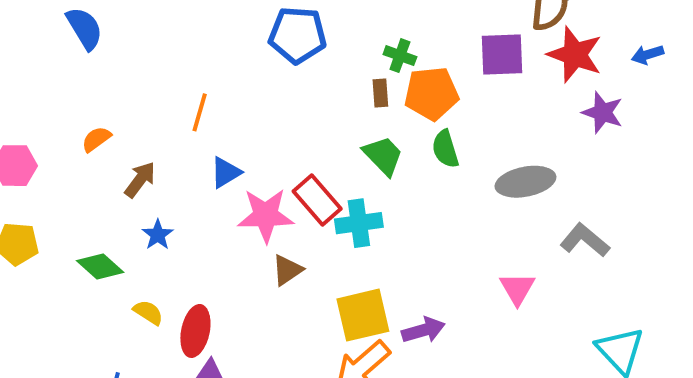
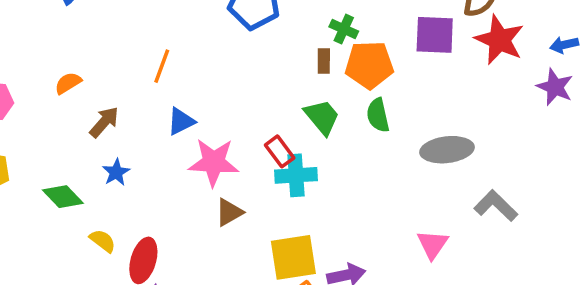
purple star: (603, 113) -> (555, 87), moved
red rectangle: (317, 200) -> (280, 151), moved, size x0.7

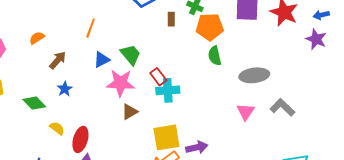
brown rectangle: (324, 61) -> (171, 19), moved
green trapezoid: (322, 117) -> (131, 55), moved
pink triangle: (433, 244) -> (246, 112), moved

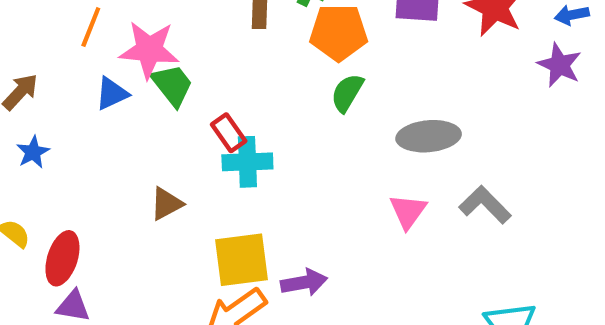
green semicircle: (215, 56) -> (347, 93), turned 42
pink star: (121, 83) -> (149, 50), moved

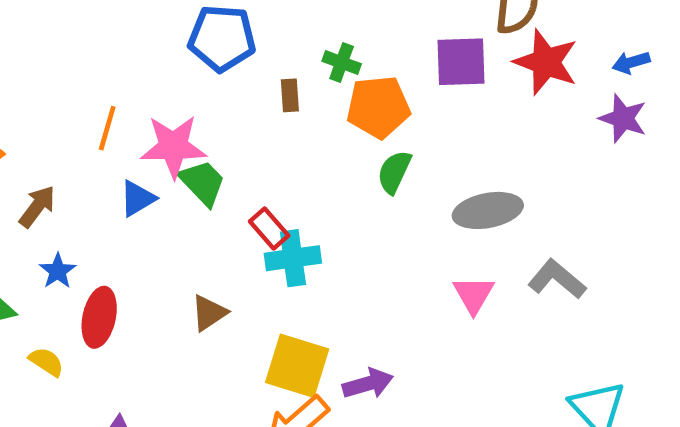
red ellipse: (62, 258) -> (99, 317), moved
yellow square: (242, 260) -> (297, 366), turned 30

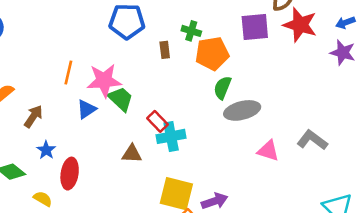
gray ellipse: (488, 210) -> (242, 110), moved
pink triangle: (474, 295) -> (268, 151), turned -40
brown triangle: (209, 313) -> (132, 154), moved, turned 40

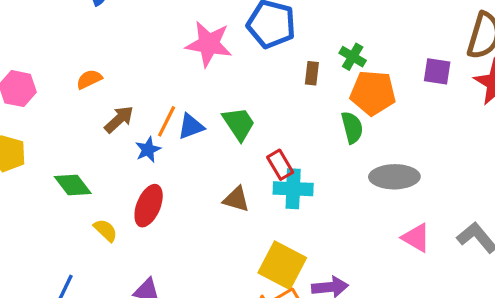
purple square: (255, 27) -> (437, 71), size x0.7
orange line: (68, 73) -> (167, 121), moved
pink star: (104, 80) -> (209, 44), moved
green semicircle: (222, 88) -> (352, 127), moved, turned 130
blue star: (46, 150) -> (148, 150), moved

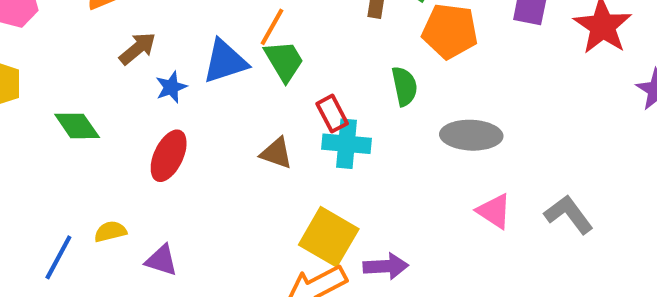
orange line: (167, 121) -> (272, 27), moved
blue triangle: (191, 127) -> (225, 62), size x1.4
green semicircle: (352, 127) -> (404, 86), moved
yellow semicircle: (106, 230) -> (110, 232), moved, turned -60

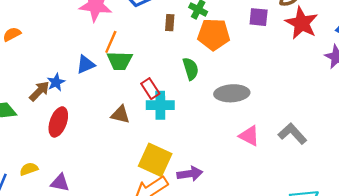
brown arrow: (138, 48) -> (39, 91), moved
green trapezoid: (284, 61) -> (120, 61), turned 128
blue triangle: (225, 62) -> (86, 64), size x0.7

